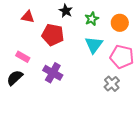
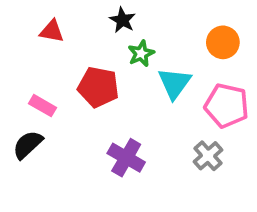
green star: (92, 19) -> (141, 54), moved
red pentagon: (53, 35) -> (98, 87), moved
purple cross: (53, 73) -> (126, 158), moved

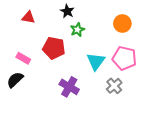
cyan triangle: (175, 83) -> (96, 61), moved

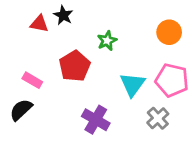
black star: (67, 11) -> (63, 15), moved
red pentagon: (54, 48) -> (75, 66), turned 30

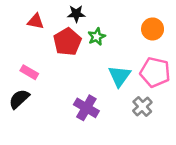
black star: (63, 15) -> (76, 14), moved, turned -30
red pentagon: (75, 66) -> (67, 42), moved

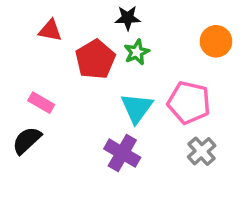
black star: (76, 14) -> (128, 18), moved
pink pentagon: (155, 72) -> (189, 103), moved
cyan triangle: (119, 76) -> (137, 108), moved

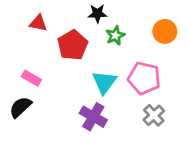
green star: (137, 52) -> (115, 36), moved

